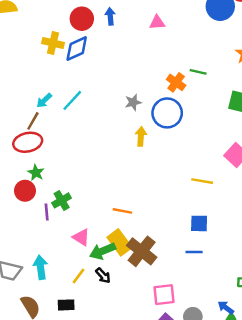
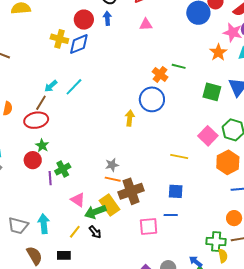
gray star: (133, 102) -> (112, 165), moved
brown cross: (142, 251) -> (131, 191), moved, turned 30
pink square: (164, 295) -> (149, 227), moved

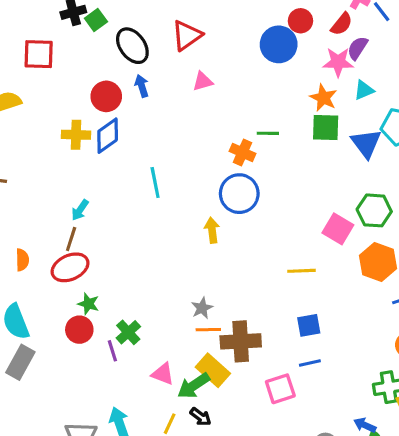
cyan line: (74, 87) -> (155, 182), moved, turned -42
green square: (212, 92) -> (326, 127), moved
brown cross: (131, 191) -> (241, 341), turned 30

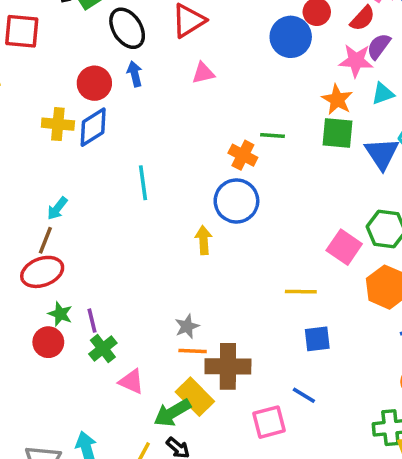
blue square: (309, 325) -> (317, 339), moved
purple line: (112, 351) -> (92, 321), moved
blue line: (310, 363) -> (304, 395), turned 40
pink triangle: (163, 374) -> (131, 382), moved

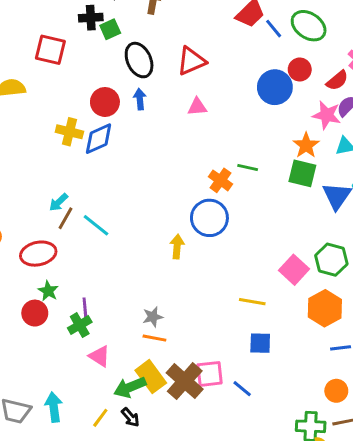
cyan line: (143, 183) -> (96, 225), moved, turned -52
brown line: (45, 240) -> (65, 218), moved
purple line: (92, 321) -> (85, 308), moved
brown cross: (228, 366) -> (185, 381), moved, turned 33
pink square: (269, 422) -> (210, 374), moved

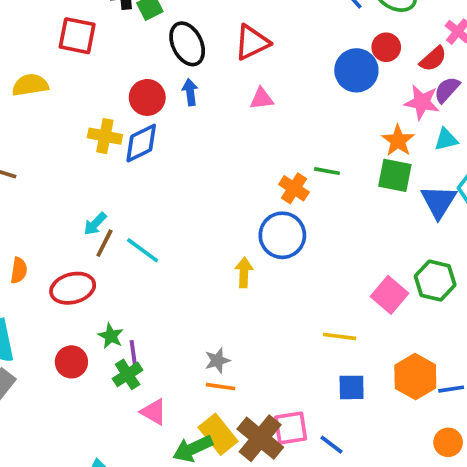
green star: (48, 291) -> (111, 336), moved
orange hexagon: (325, 308) -> (415, 377), moved

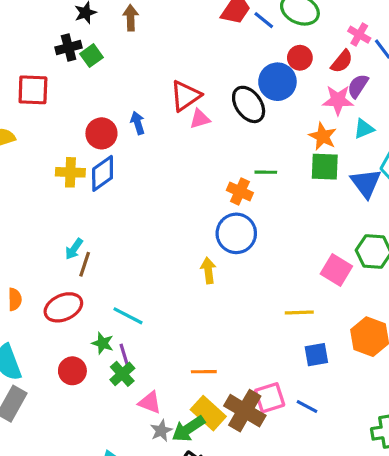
red triangle: (252, 42) -> (185, 96), moved
black ellipse: (187, 44) -> (249, 104), moved
cyan line: (143, 250) -> (128, 316), moved
gray star: (217, 360) -> (161, 431), moved

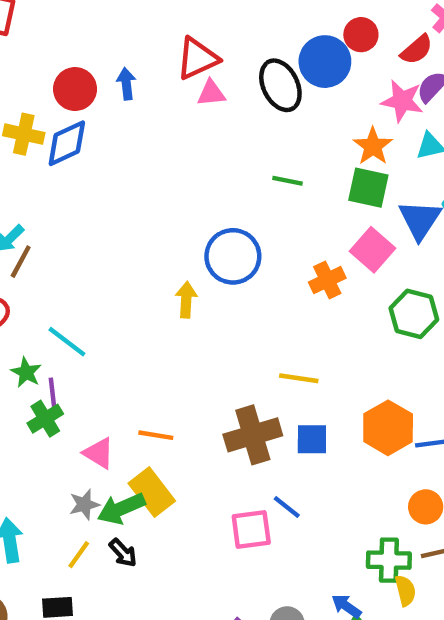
orange cross: (240, 191) -> (327, 280), moved, turned 30
pink square: (336, 270) -> (372, 250), moved
pink square: (270, 398) -> (251, 530), moved
pink triangle: (150, 403) -> (99, 453), moved
brown cross: (245, 411) -> (253, 435), moved, turned 33

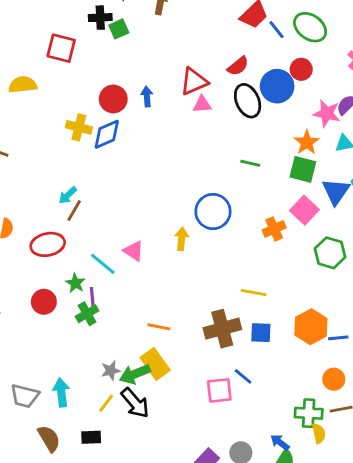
red semicircle: (417, 50) -> (238, 66), moved
pink triangle: (99, 453) -> (134, 251), moved
black arrow: (123, 553) -> (135, 403), size x1.6

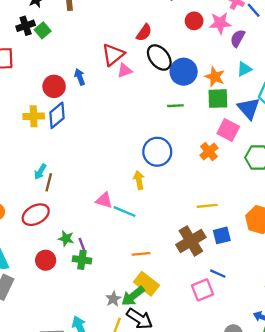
blue circle: (277, 86) -> (184, 72), moved
pink star: (327, 113) -> (220, 23), moved
cyan line: (103, 264) -> (125, 212), moved
green cross: (87, 314) -> (82, 260), turned -36

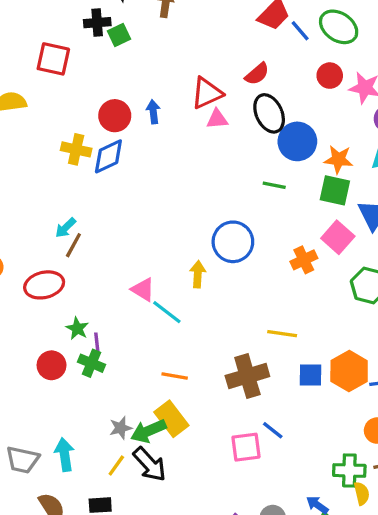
orange star: (215, 77) -> (338, 159), turned -30
blue square: (222, 235) -> (311, 375), moved
red circle: (46, 260) -> (52, 365), moved

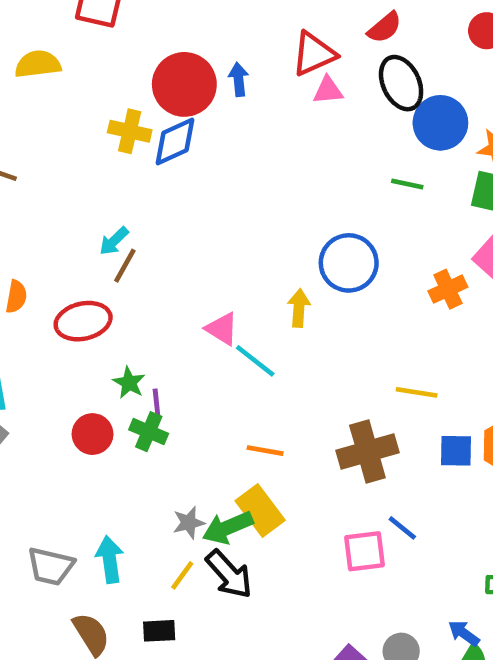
red circle: (115, 116) -> (184, 84), size x1.4

